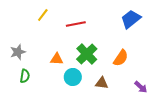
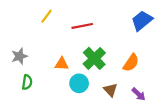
brown triangle: (102, 83) -> (110, 90), turned 40
purple arrow: (141, 87) -> (139, 94), moved

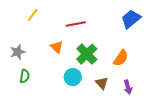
yellow line: (47, 16) -> (33, 15), moved
orange triangle: (62, 64) -> (57, 47), moved, turned 40
purple arrow: (139, 94) -> (128, 87), turned 32

